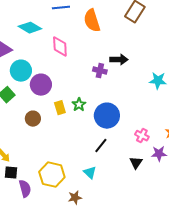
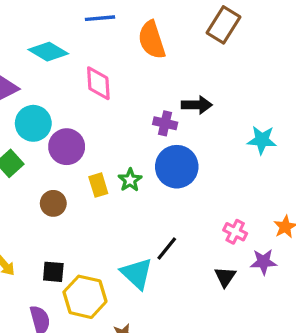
blue circle: (107, 116) -> (177, 167), moved
black square: (11, 173) -> (53, 272), moved
cyan triangle: (90, 173) -> (137, 273), moved, size x1.5

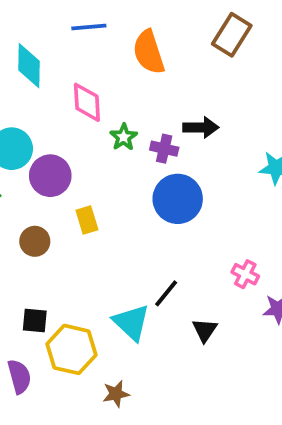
cyan diamond: (48, 52) -> (29, 66), turned 60
green star: (130, 180) -> (124, 137), moved
black triangle: (225, 277) -> (205, 330), moved

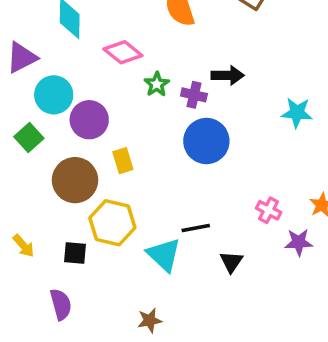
pink diamond: (87, 102) -> (123, 52), turned -48
brown circle: (35, 241) -> (75, 180), size x1.6
black line: (166, 293) -> (196, 228), turned 40
yellow hexagon: (71, 349) -> (112, 223), moved

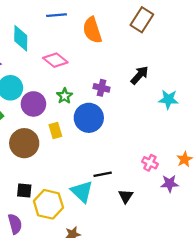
black arrow: (228, 75) -> (140, 75), moved, turned -48
green star: (157, 84) -> (65, 96), moved
blue circle: (206, 141) -> (89, 118), moved
yellow hexagon: (112, 223) -> (48, 204), moved

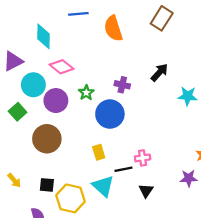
pink diamond: (55, 60) -> (62, 67), moved
yellow rectangle: (55, 130) -> (99, 152), moved
pink cross: (150, 163) -> (143, 158), moved, turned -35

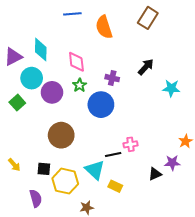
cyan diamond: (43, 36) -> (41, 50), moved
pink diamond: (62, 67) -> (76, 62), moved, turned 45
brown circle: (47, 139) -> (61, 135), moved
yellow rectangle: (99, 152) -> (115, 186), moved, turned -48
black triangle: (146, 191) -> (155, 174), moved, turned 32

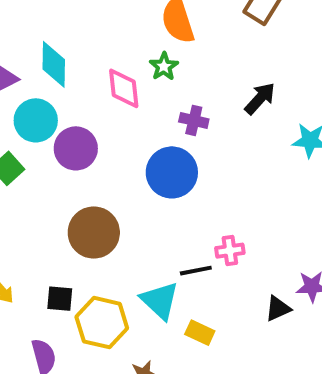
green star: (80, 85) -> (164, 66), moved

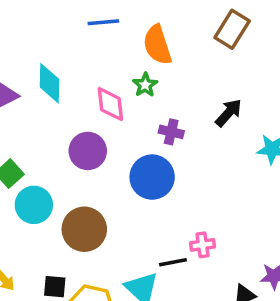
cyan circle: (36, 120) -> (34, 205), moved
purple circle: (76, 148) -> (88, 151), moved

